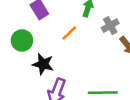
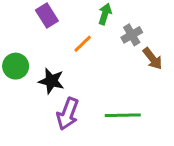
green circle: (22, 40) -> (16, 66), moved

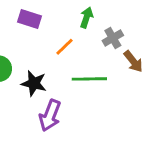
purple rectangle: (47, 16) -> (29, 19), turned -40
green line: (123, 115) -> (89, 79), moved

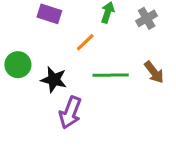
gray cross: (113, 38) -> (147, 18), moved
brown arrow: (133, 61) -> (154, 72), moved

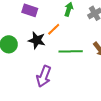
black star: (54, 80) -> (37, 40), moved

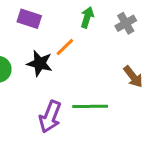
green line: (71, 51) -> (90, 106), moved

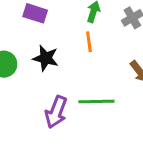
orange line: (65, 47) -> (89, 42), moved, turned -54

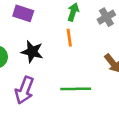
purple arrow: (56, 112) -> (24, 90), moved

